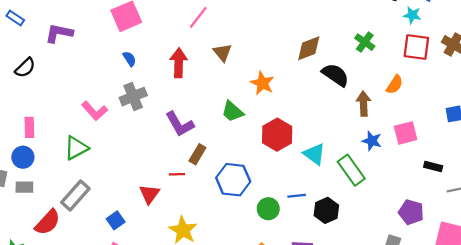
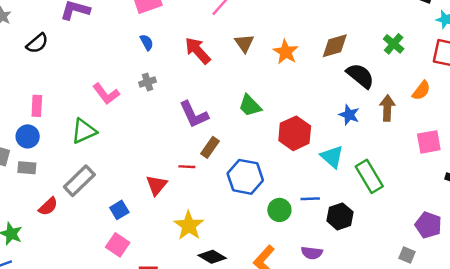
red arrow: (179, 63) -> (198, 51), turned -48
orange star: (262, 83) -> (286, 52), moved
gray cross: (133, 97) -> (148, 82), size x0.6
blue star: (372, 141) -> (349, 115), moved
red semicircle: (48, 222) -> (48, 206), size x0.7

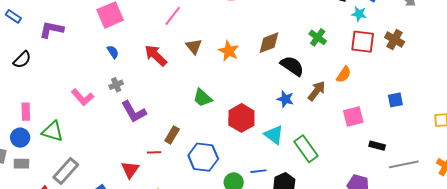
brown arrow: (387, 108) -> (317, 91), turned 40
purple L-shape: (194, 115) -> (134, 112), moved
green triangle: (84, 131) -> (53, 131), moved, turned 45

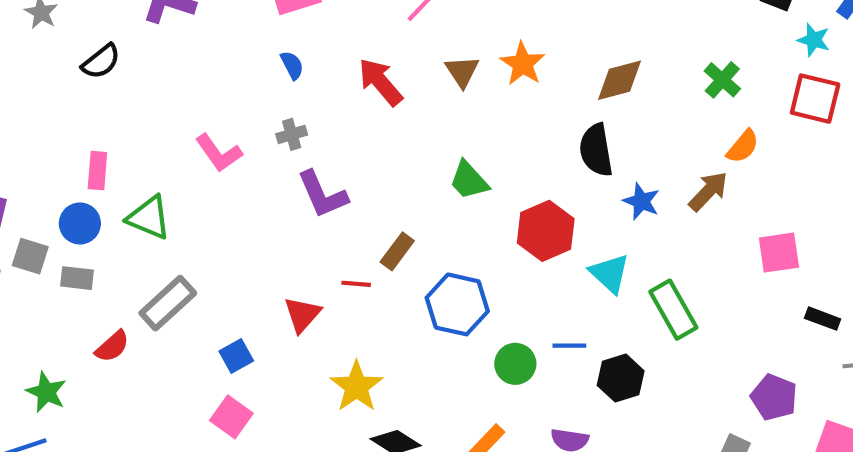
orange star: (229, 51) -> (523, 64), moved
black semicircle: (292, 66) -> (596, 150), moved, turned -140
orange semicircle: (344, 74) -> (743, 146), moved

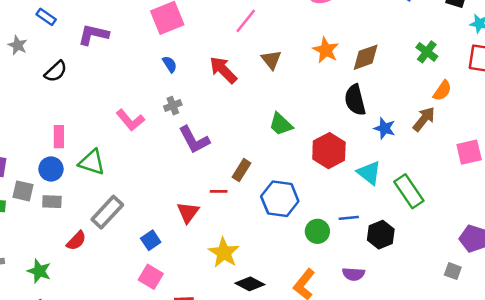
orange star: (523, 64) -> (326, 50), moved

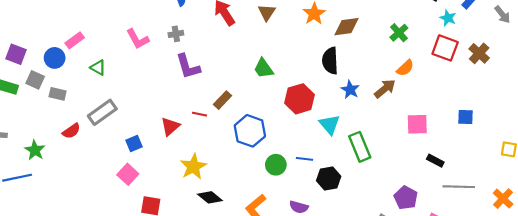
pink rectangle: (59, 137) -> (75, 40), turned 42
green triangle: (92, 162) -> (98, 68), size x0.7
blue circle: (51, 169) -> (55, 58), moved

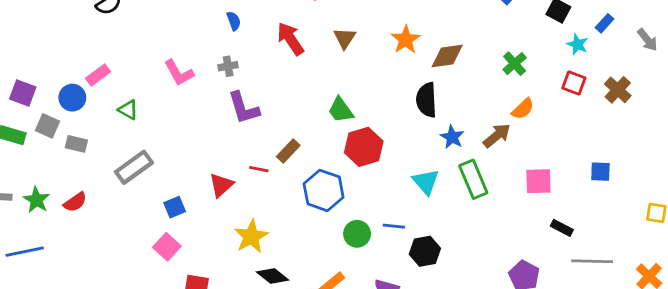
red square: (445, 48) -> (574, 83), size x0.7
red hexagon: (299, 99) -> (364, 147), moved
red semicircle: (71, 131) -> (75, 202), moved
green rectangle: (360, 147) -> (473, 179), moved
green star: (35, 150) -> (36, 200), moved

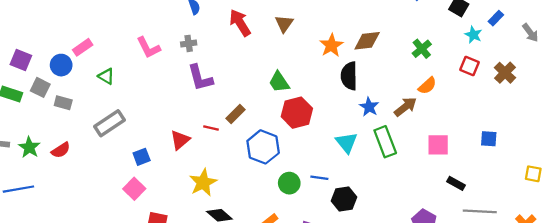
orange star: (406, 40) -> (331, 45), moved

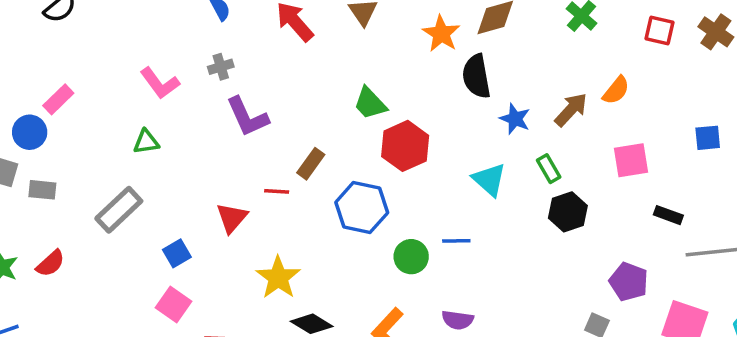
green triangle: (106, 76) -> (146, 142), moved, turned -30
orange semicircle: (427, 86) -> (616, 90), moved
green rectangle: (385, 142) -> (549, 169), size x0.6
black hexagon: (344, 199) -> (568, 212), moved

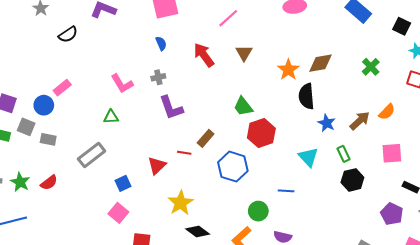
green circle: (411, 257) -> (258, 211), moved
purple pentagon: (629, 282) -> (392, 214), moved

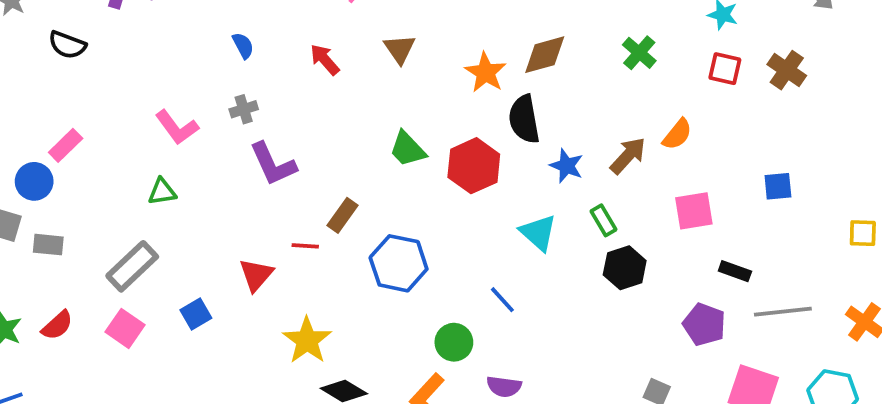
black semicircle: (68, 34) -> (67, 45), turned 60
red arrow: (204, 55) -> (325, 60), size x0.7
red hexagon: (261, 133) -> (474, 166), moved
blue line: (286, 191) -> (502, 300), turned 49
pink square: (118, 213) -> (125, 328), moved

